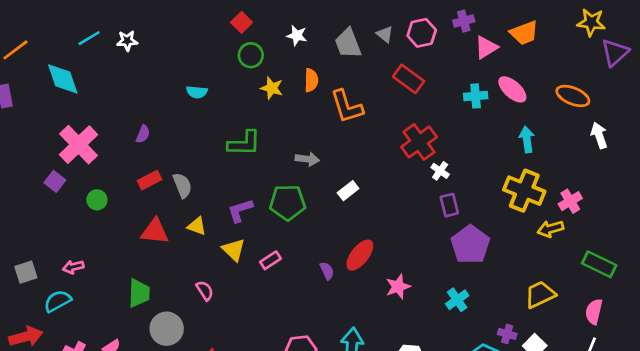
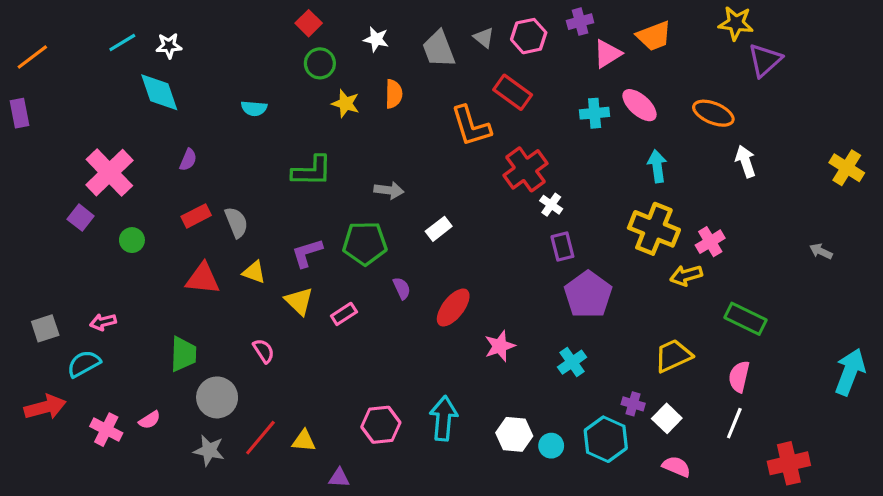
cyan diamond: (63, 79) -> (159, 92), moved
orange L-shape: (347, 106) -> (471, 126), moved
purple semicircle: (327, 271) -> (402, 288), moved

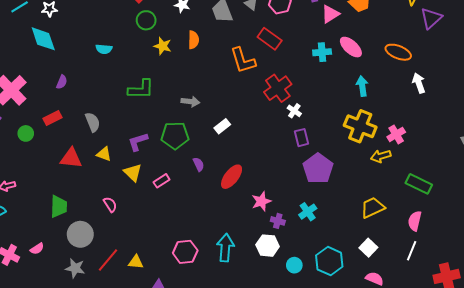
red rectangle: (196, 216) -> (52, 118), moved
purple cross: (633, 404) -> (278, 221), moved
white hexagon: (514, 434) -> (268, 246), moved

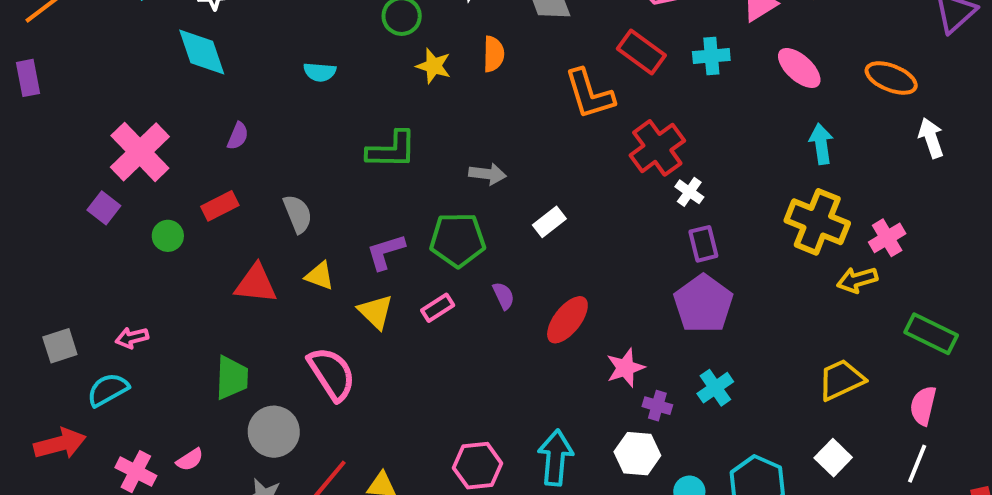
cyan cross: (322, 52) -> (711, 56), moved
purple pentagon: (318, 168) -> (703, 304), moved
pink rectangle: (162, 181) -> (438, 308), moved
pink semicircle: (110, 204) -> (332, 374), size x1.8

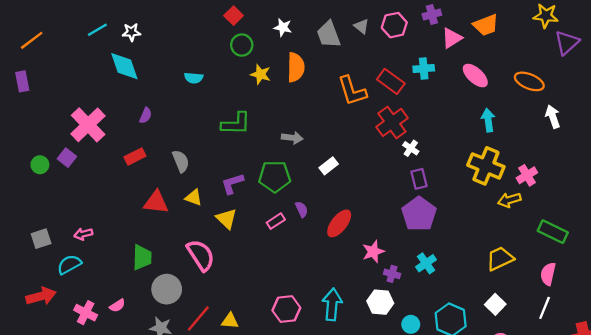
red rectangle: (641, 52) -> (391, 81), moved
orange semicircle: (494, 54) -> (296, 67), size x1.4
green circle: (168, 236) -> (40, 165), moved
pink rectangle: (438, 308) -> (276, 221), moved

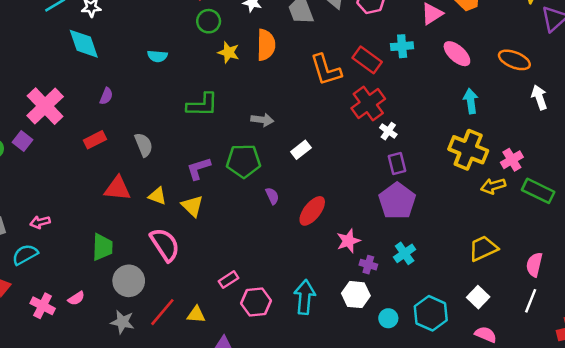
yellow triangle: (194, 198) -> (157, 196), moved
pink rectangle: (276, 221) -> (229, 280), moved
green rectangle: (553, 232) -> (538, 191), moved

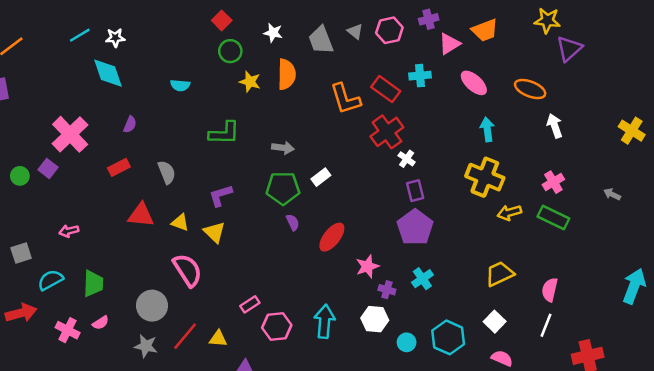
pink cross: (512, 160) -> (553, 182), moved
green pentagon: (244, 161) -> (283, 188), moved
pink arrow: (40, 222) -> (69, 231), moved
green trapezoid: (102, 247) -> (93, 284), moved

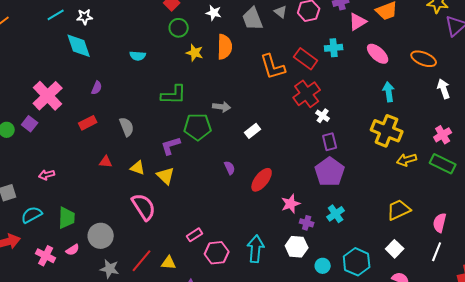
green pentagon: (283, 188) -> (198, 127), moved
red triangle: (141, 215) -> (106, 162), size x0.6
gray circle: (152, 306) -> (101, 236), moved

